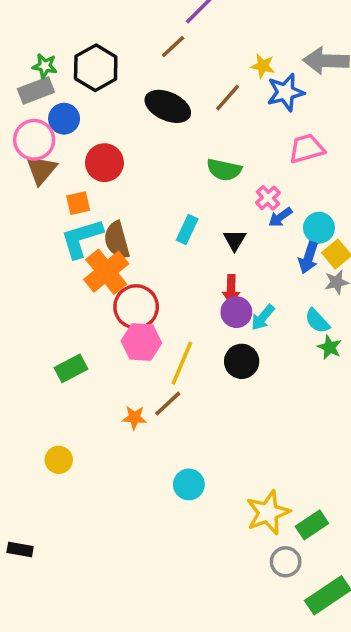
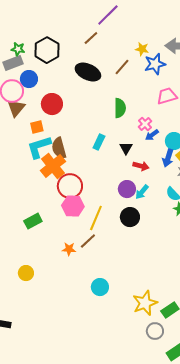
green semicircle: (224, 170) -> (120, 108), turned -102
red arrow: (231, 289) -> (141, 166), moved, turned -77

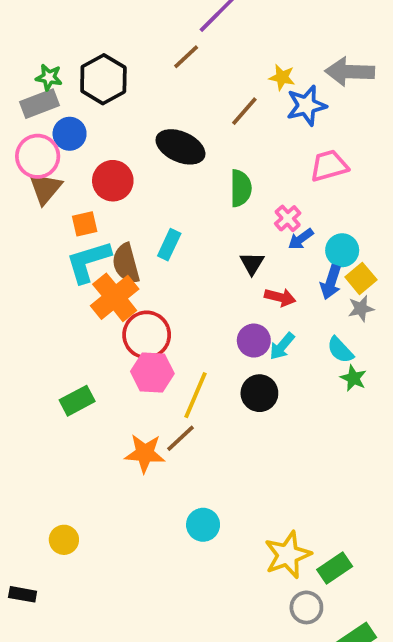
black ellipse: (88, 72) -> (180, 147), moved
cyan rectangle: (99, 142) -> (169, 245), moved
orange star: (69, 249) -> (145, 453), size x1.5
yellow circle: (26, 273) -> (64, 540), moved

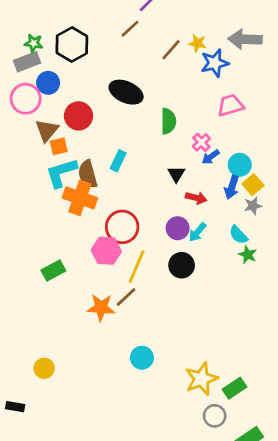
brown line: (244, 111) -> (171, 50), moved
brown triangle: (45, 188) -> (47, 130), moved
orange cross: (115, 297) -> (80, 198), turned -32
red circle: (147, 335) -> (122, 227), moved

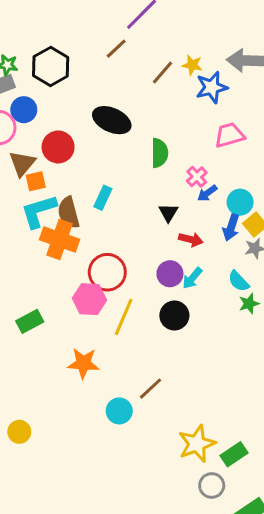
green star: (248, 255) -> (249, 304), turned 30
brown line: (126, 297) -> (151, 389), moved
cyan circle: (142, 358) -> (119, 411), moved

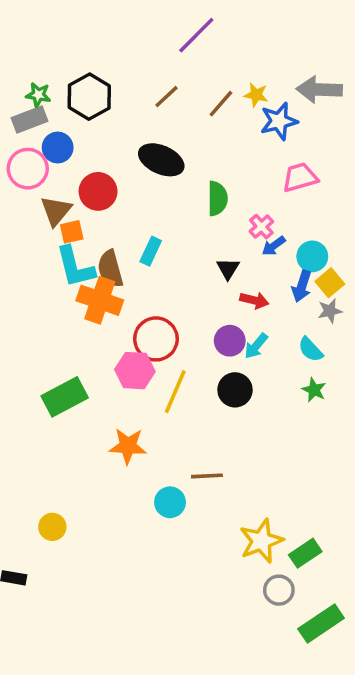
brown line: (116, 49) -> (167, 97), moved
cyan L-shape: (39, 211) -> (75, 267), turned -87
green star: (249, 304) -> (314, 390), moved, turned -30
green rectangle: (30, 321) -> (65, 397), size x1.4
brown line: (151, 389) -> (207, 476), turned 40

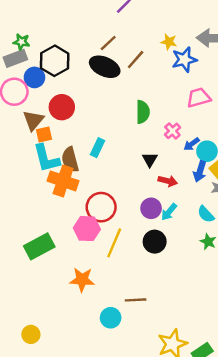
black hexagon: (89, 97) -> (55, 61), moved
brown line: (221, 104) -> (136, 60), moved
black ellipse: (161, 160) -> (105, 67), moved
blue arrow: (274, 246) -> (192, 144), moved

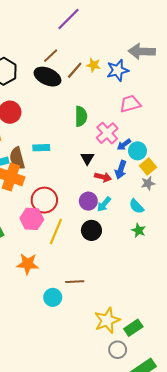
yellow star: (169, 42) -> (94, 65), moved
pink cross: (172, 131) -> (107, 133), size x1.5
cyan rectangle: (98, 148) -> (41, 148), turned 63
blue arrow: (200, 171) -> (121, 170), moved

